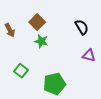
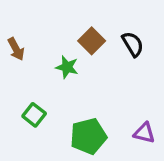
brown square: (37, 22) -> (92, 41), moved
purple triangle: (89, 55) -> (144, 133), moved

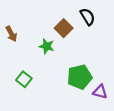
black semicircle: (133, 44) -> (88, 17), moved
green pentagon: (88, 136) -> (80, 77), moved

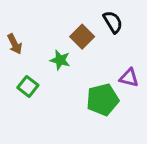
green square: (24, 79) -> (28, 86), moved
purple triangle: (100, 92) -> (129, 78), moved

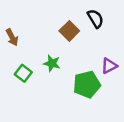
green star: (60, 60) -> (52, 63), moved
purple triangle: (129, 78) -> (109, 66), turned -42

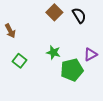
brown square: (69, 31) -> (54, 12), moved
green star: (52, 63) -> (53, 52), moved

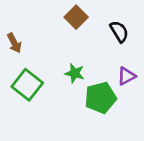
black semicircle: (79, 15) -> (119, 32), moved
green square: (19, 61) -> (27, 85), size x1.5

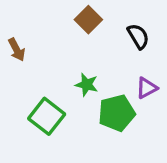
green square: (27, 85) -> (47, 116), moved

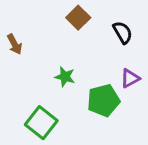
green star: (87, 85) -> (65, 77), moved
green square: (47, 116) -> (41, 123), moved

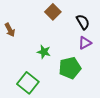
purple triangle: (130, 78) -> (85, 43), moved

